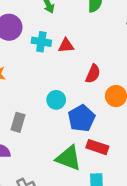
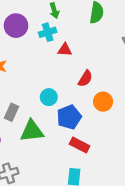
cyan cross: (41, 42) -> (48, 32), moved, turned -35
green triangle: (68, 158) -> (32, 131), moved, turned -35

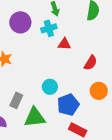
red semicircle: (85, 79) -> (91, 63), moved

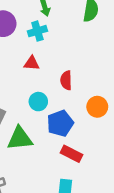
red triangle: (64, 44) -> (32, 63), moved
red semicircle: (91, 63) -> (66, 80), moved, turned 147

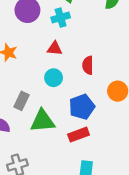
cyan circle: (38, 102) -> (54, 78), moved
red rectangle: (72, 154) -> (79, 135), moved, turned -48

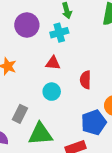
blue pentagon: (82, 107) -> (94, 122), moved

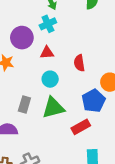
purple circle: (27, 25) -> (22, 38), moved
green triangle: (40, 134) -> (53, 108), moved

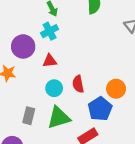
red semicircle: (79, 63) -> (78, 84), moved

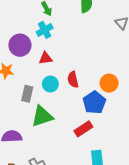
gray rectangle: (29, 116) -> (27, 94), moved
green triangle: (59, 118) -> (42, 116), moved

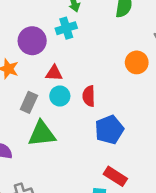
red triangle: (46, 58) -> (54, 73), moved
orange circle: (109, 83) -> (137, 62), moved
red rectangle: (83, 129) -> (115, 176), moved, turned 54

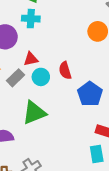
cyan cross: (66, 28) -> (31, 19), turned 36
gray rectangle: (29, 102) -> (16, 78), moved, turned 36

